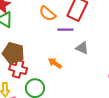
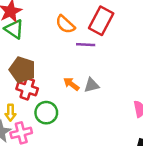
gray triangle: (82, 48) -> (92, 85), moved, turned -40

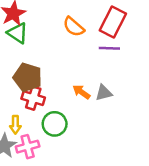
purple line: (86, 45) -> (109, 48), moved

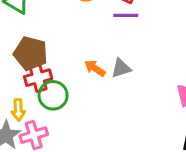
red cross: (33, 98) -> (38, 78), turned -30
green circle: (55, 124) -> (53, 95), moved

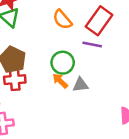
green circle: (53, 95) -> (63, 63), moved

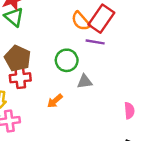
orange semicircle: (62, 20) -> (81, 21), moved
orange arrow: (60, 81) -> (55, 101), moved, turned -84

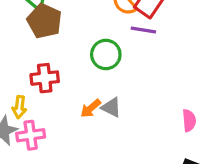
brown pentagon: (18, 58) -> (44, 21), moved
gray triangle: (85, 82) -> (111, 107), moved, turned 35

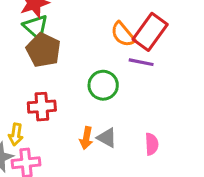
orange arrow: (91, 108) -> (86, 138), turned -40
pink semicircle: (189, 120) -> (152, 144), moved

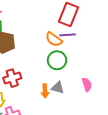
orange semicircle: (123, 34) -> (54, 39), moved
green circle: (103, 85) -> (57, 60), moved

